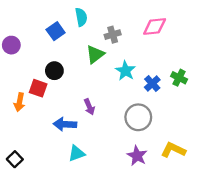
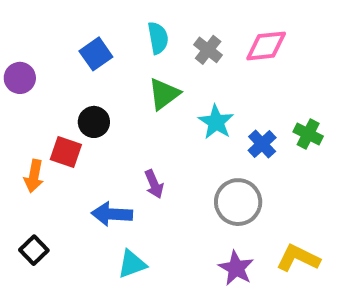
cyan semicircle: (81, 17) -> (158, 38), moved
gray cross: (113, 35) -> (208, 50), moved, turned -35
black square: (15, 159) -> (34, 250), moved

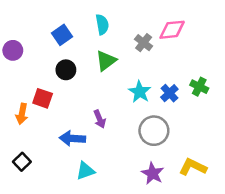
gray cross: (208, 50) -> (144, 43), moved
black circle: (94, 122) -> (66, 70), moved
cyan star: (216, 122) -> (140, 92), moved

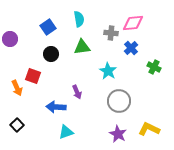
gray cross: (144, 43) -> (111, 33), turned -32
green triangle: (106, 61) -> (82, 47), turned 30
blue cross: (169, 93) -> (131, 48), moved
orange arrow: (22, 114) -> (17, 88), turned -35

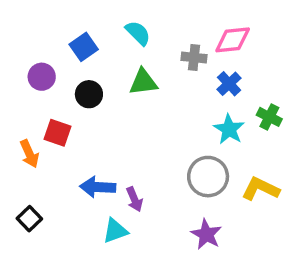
cyan semicircle: (79, 19) -> (138, 33), turned -35
purple circle: (10, 39) -> (42, 77), moved
cyan star: (108, 71) -> (229, 129), moved
purple arrow: (77, 92) -> (134, 199), moved
yellow L-shape: (149, 129) -> (261, 189), moved

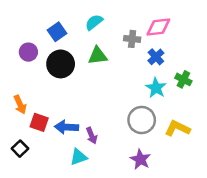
cyan semicircle: (138, 33) -> (94, 22), turned -84
black circle: (89, 94) -> (61, 64), size x1.5
red square: (57, 133) -> (39, 122), moved

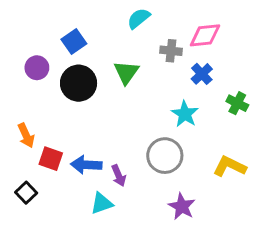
cyan semicircle: (94, 22) -> (139, 18), moved
green triangle: (98, 56) -> (126, 72), turned -48
cyan star: (156, 88) -> (185, 114), moved
gray circle: (142, 120) -> (165, 156), moved

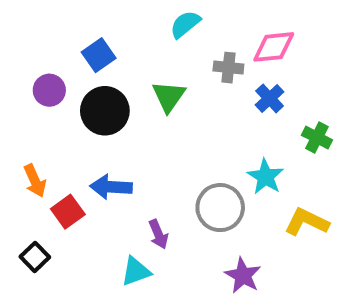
cyan star: (185, 114) -> (265, 177), moved
red square: (51, 159) -> (68, 212), turned 35
blue arrow: (86, 165) -> (111, 187), moved

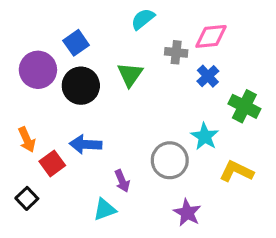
purple circle: (49, 90) -> (38, 70), size x1.5
green cross: (317, 138) -> (244, 106), size x1.4

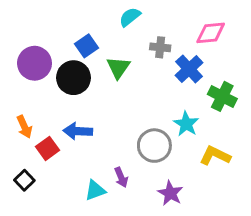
pink diamond: (211, 36) -> (211, 33), moved
blue square: (76, 43) -> (86, 46), moved
blue cross: (208, 76) -> (189, 69), size x1.4
purple arrow: (122, 181) -> (121, 177), moved

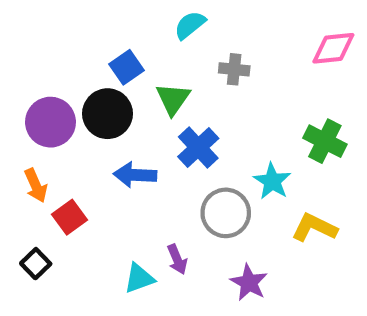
pink diamond: (211, 33) -> (333, 48), moved
purple circle: (34, 63) -> (51, 122), moved
blue cross: (189, 69) -> (198, 147), moved
blue arrow: (78, 131) -> (135, 175), moved

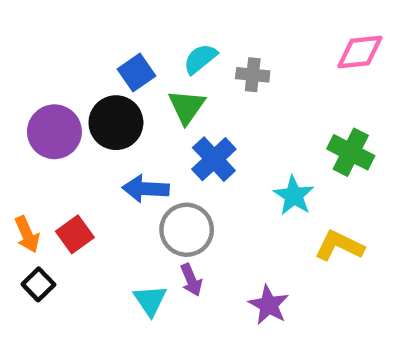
cyan semicircle: (190, 25) -> (200, 59), moved
orange arrow: (36, 185) -> (27, 234), moved
gray circle: (226, 213) -> (187, 230), moved
cyan triangle: (139, 278) -> (150, 300), turned -44

